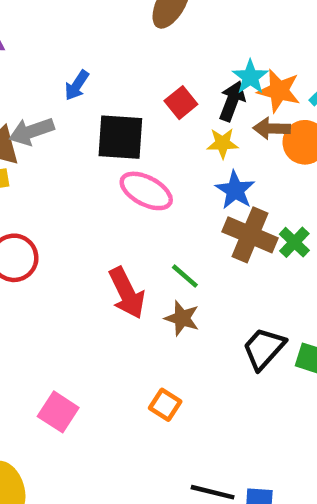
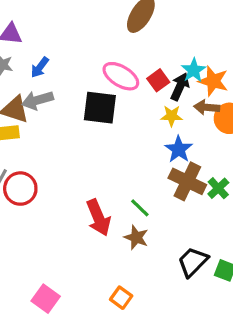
blue arrow: (77, 85) -> (40, 67), moved
red square: (181, 103) -> (158, 80), moved
pink ellipse: (146, 191) -> (121, 76), moved

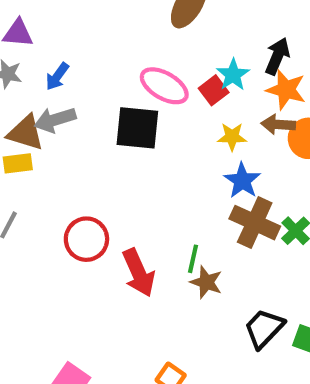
cyan star: (194, 70) -> (233, 75), moved
black arrow: (180, 87) -> (277, 56), moved
red circle: (20, 189) -> (86, 239), moved
green line: (140, 208) -> (193, 259), turned 60
brown star: (136, 237) -> (206, 282), moved

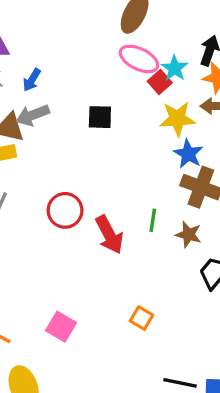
pink ellipse: (164, 86) -> (139, 59), moved
black square: (137, 128) -> (100, 117), size x0.7
yellow star: (232, 137) -> (177, 119), size x1.5
brown star: (206, 282) -> (188, 235), moved

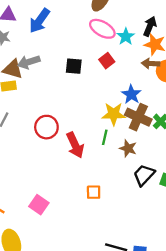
blue arrow: (32, 80) -> (39, 21), moved, size x1.6
red square: (160, 82) -> (107, 61), moved
yellow star: (177, 119) -> (114, 114), moved
orange square: (142, 318) -> (94, 192), moved, turned -35

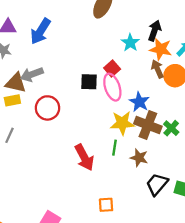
pink ellipse: (102, 29) -> (112, 87), moved, turned 45
brown arrow: (151, 64) -> (157, 69), turned 66
black square: (74, 66) -> (89, 82), moved
red circle: (46, 127) -> (47, 108), moved

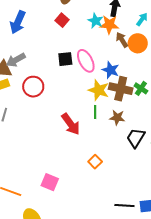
orange star: (161, 49) -> (109, 25), moved
red square: (112, 69) -> (62, 20), moved
yellow star: (122, 123) -> (99, 90), turned 30
orange square: (106, 205) -> (95, 162), turned -32

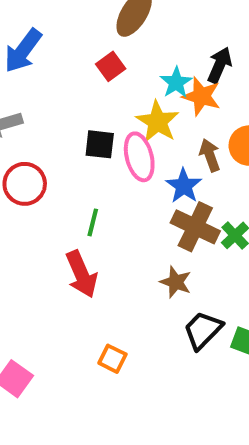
brown arrow: (122, 40) -> (210, 155), moved
yellow star: (99, 90) -> (158, 122), moved
green line: (95, 112) -> (93, 222), moved
orange square: (95, 162) -> (112, 359), turned -32

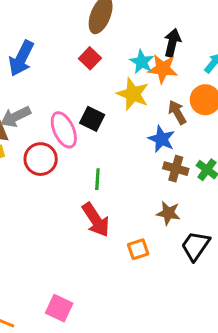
black square: (100, 144) -> (92, 119), turned 30
pink ellipse: (139, 157) -> (64, 130), moved
brown cross: (195, 227) -> (176, 169), size x0.7
orange square: (112, 359) -> (138, 249), moved, turned -35

